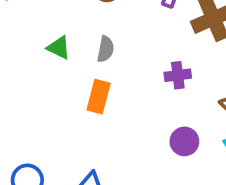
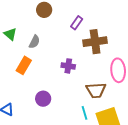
purple circle: (184, 141) -> (43, 99), moved

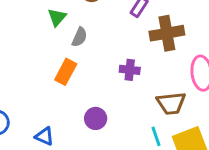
green triangle: (10, 34) -> (57, 17), moved, turned 32

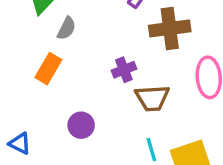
purple cross: (130, 70) -> (124, 70), turned -30
brown trapezoid: (171, 103) -> (152, 98), moved

